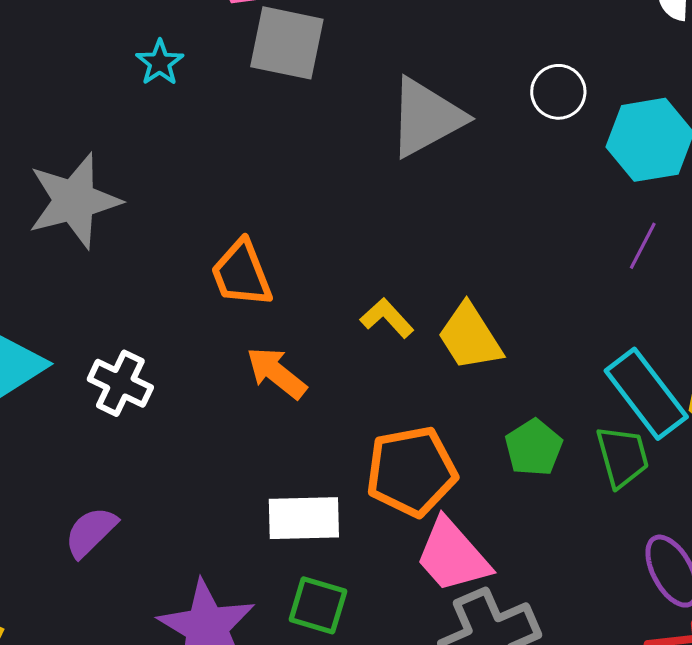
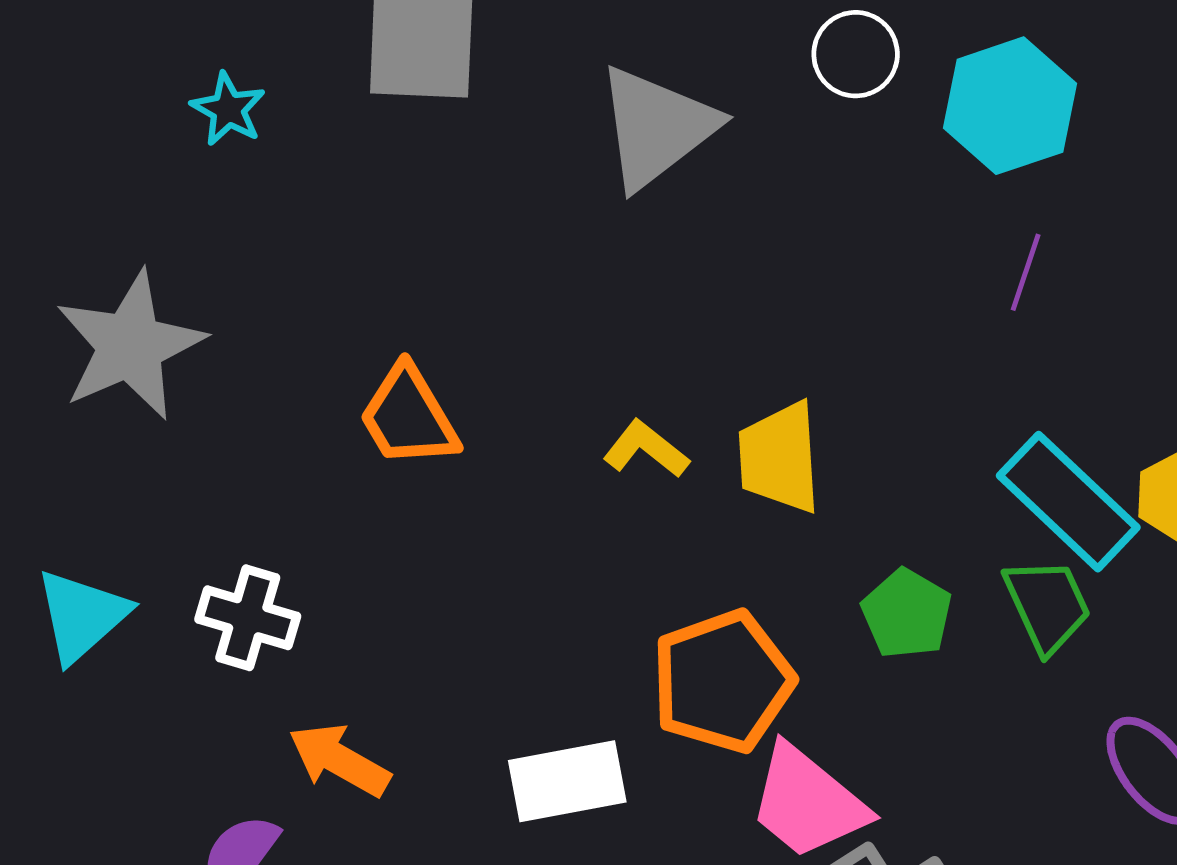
yellow trapezoid: (470, 337) -> (780, 458), turned 38
orange arrow: (276, 373) -> (339, 760), moved

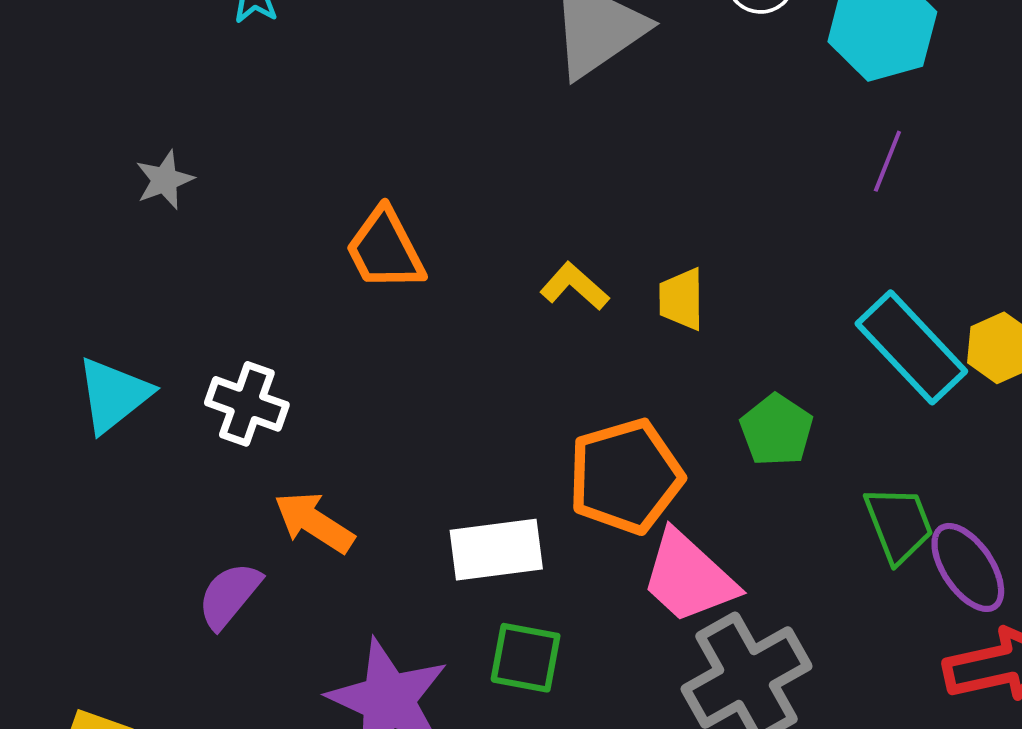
gray star: (130, 346) -> (165, 180), size x0.5
yellow trapezoid: (780, 458) -> (681, 299), size x0.7
green trapezoid: (1047, 605) -> (899, 524), moved

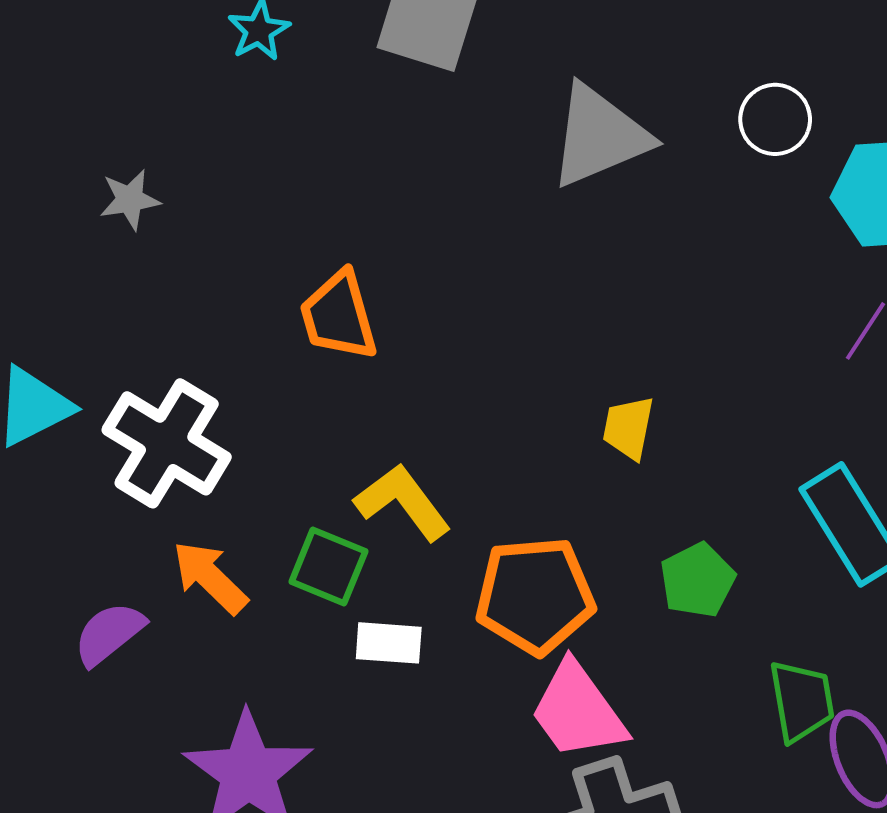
yellow L-shape: (574, 286) -> (403, 502), moved, size x1.4
white cross: (247, 404) -> (167, 443), size x1.5
white rectangle: (496, 550) -> (389, 643), size x0.7
green square: (526, 658) -> (328, 567), moved

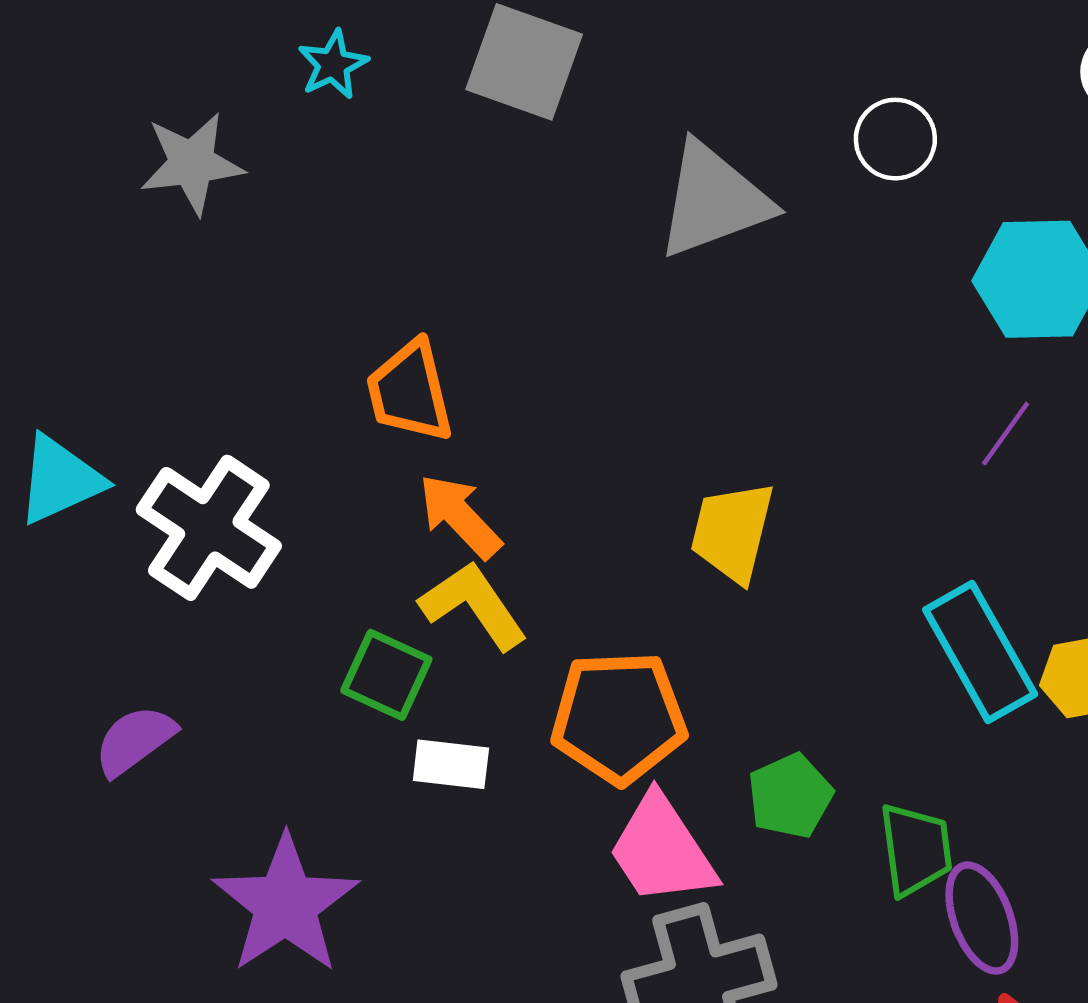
white circle: (775, 119) -> (895, 139), moved
gray star: (130, 200) -> (192, 163), moved, size x1.5
yellow trapezoid: (628, 428) -> (732, 532), size x1.4
orange arrow: (210, 577) -> (460, 516), moved
green pentagon: (697, 580) -> (790, 796), moved

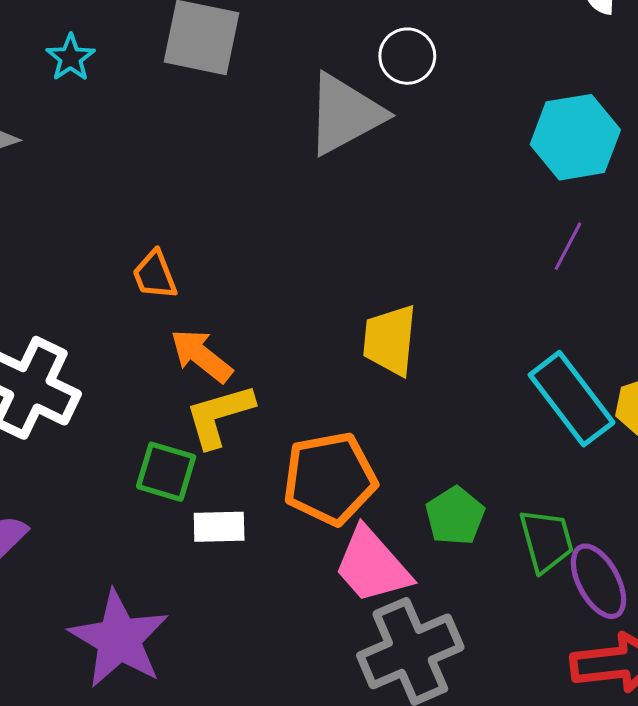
white circle: (895, 139) -> (407, 56), moved
orange trapezoid: (410, 391) -> (155, 275), size x0.7
yellow L-shape: (473, 605) -> (219, 416), turned -64

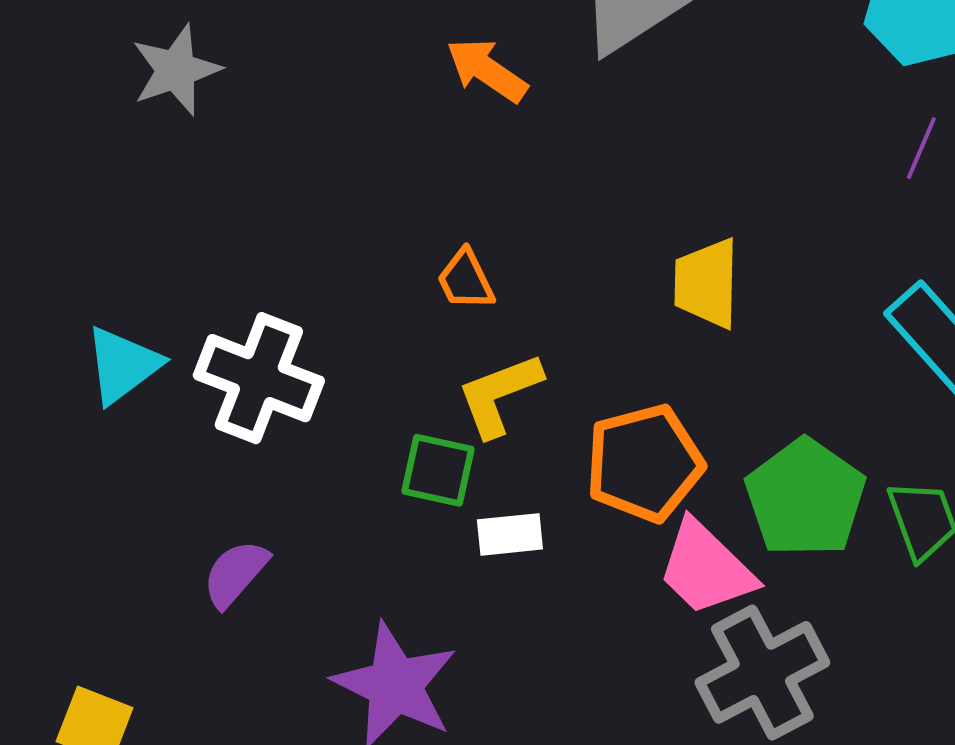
orange trapezoid: (155, 275) -> (466, 280), moved
orange arrow: (201, 356) -> (487, 70), moved
green pentagon: (455, 516) -> (805, 498), size x1.6

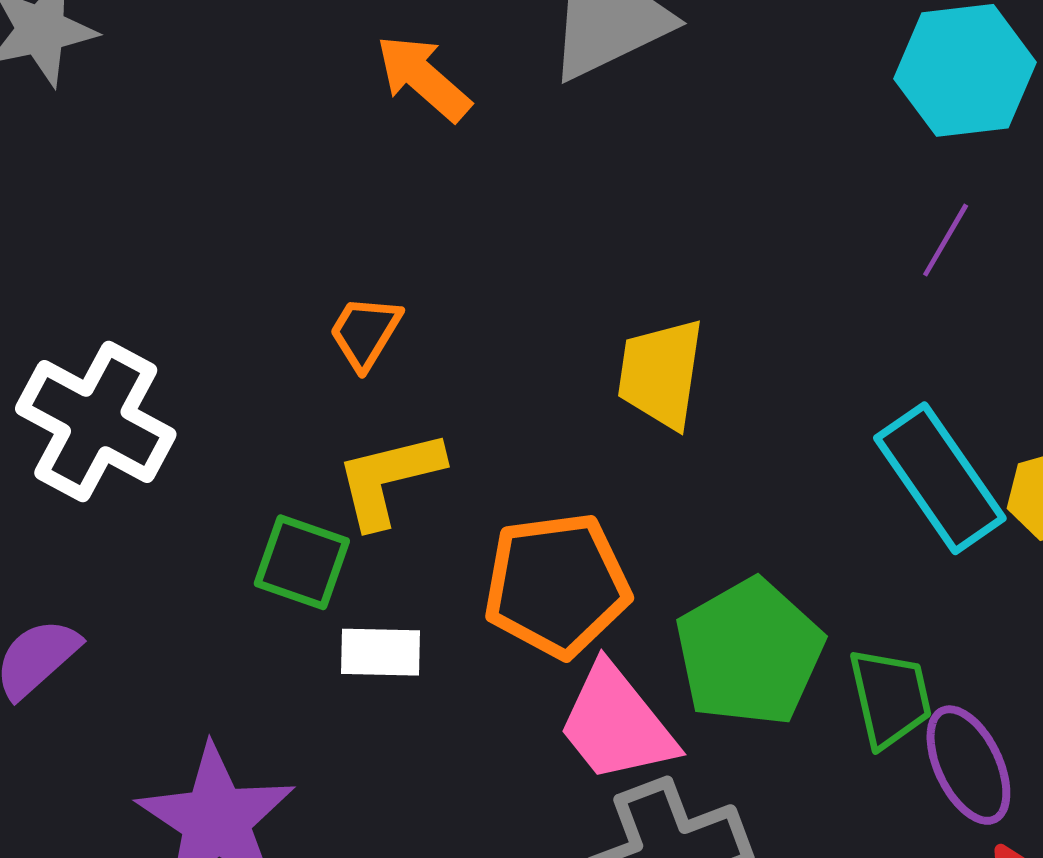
orange trapezoid: (466, 280) -> (365, 332), turned 50

